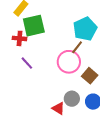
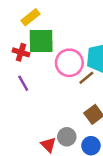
pink circle: (69, 62) -> (69, 63), moved

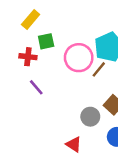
green square: (41, 41) -> (46, 41), size x0.6
gray circle: (67, 137) -> (90, 117), moved

